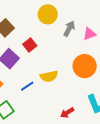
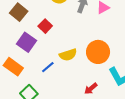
orange circle: (85, 66) -> (98, 52), moved

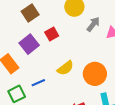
yellow semicircle: (68, 55) -> (65, 68), turned -36
blue line: (48, 67) -> (38, 83), moved

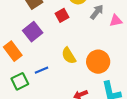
red square: (52, 34) -> (62, 15), moved
yellow semicircle: (65, 68) -> (69, 56), turned 96

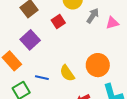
yellow semicircle: (69, 56) -> (67, 73), moved
blue line: (41, 70) -> (42, 78), turned 40

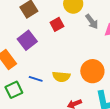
gray arrow: (93, 16) -> (92, 22), turned 105
yellow semicircle: (67, 73) -> (61, 77), turned -54

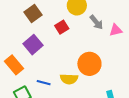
orange circle: (92, 71) -> (89, 64), moved

